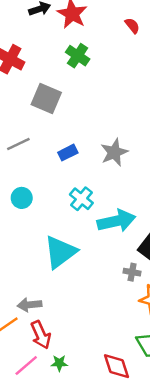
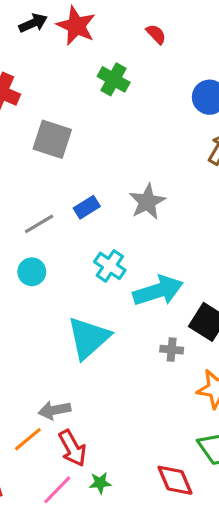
green cross: (78, 56) -> (114, 79), moved
gray line: (18, 144) -> (39, 224), moved
gray cross: (132, 272) -> (172, 350), moved

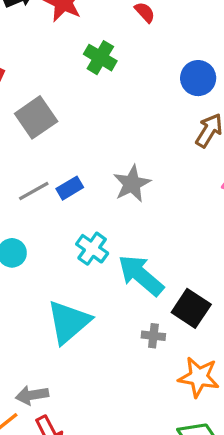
gray square: (52, 139) -> (36, 117), turned 36
gray line: (39, 224) -> (34, 191), moved
cyan arrow: (158, 291) -> (141, 275), turned -123

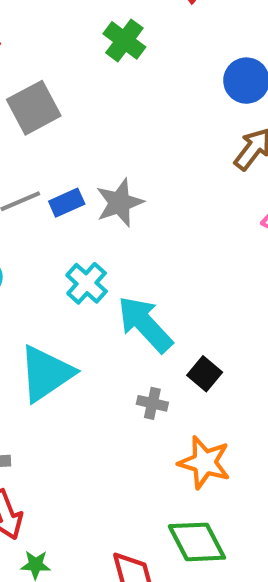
gray star: (132, 184) -> (120, 203), moved
black square: (191, 308) -> (205, 374), size x0.7

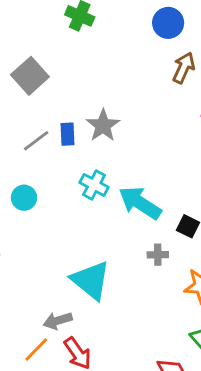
blue rectangle: (67, 203) -> (68, 134), turned -55
cyan triangle: (46, 374) -> (91, 280), moved, turned -33

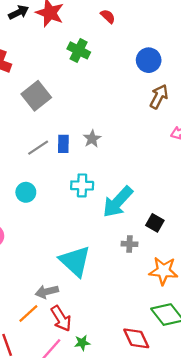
gray star: (103, 126) -> (92, 139), size x0.7
cyan cross: (94, 185) -> (82, 185), turned -30
cyan arrow: (140, 203) -> (118, 202), turned -84

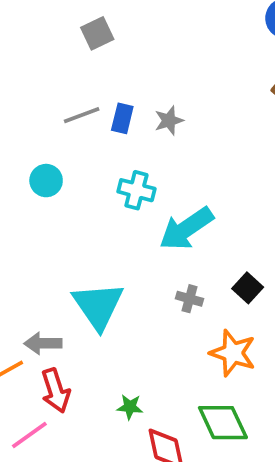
gray square: (36, 96) -> (97, 33), size x0.7
black square: (155, 223) -> (248, 288), moved
green star: (82, 343) -> (130, 407), moved

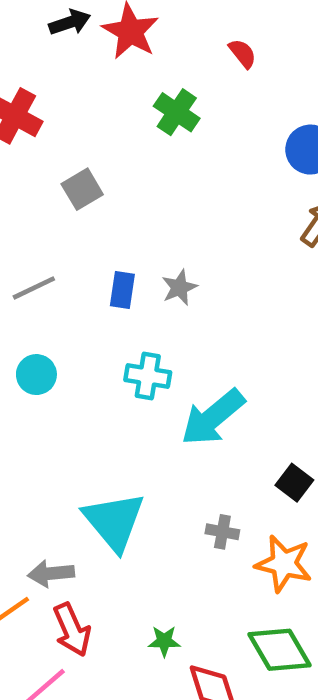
gray line: (82, 115) -> (34, 288), moved
gray cross: (189, 299) -> (222, 532), moved

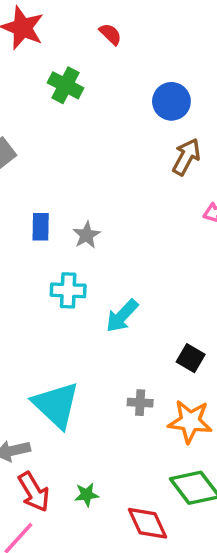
gray star: (179, 287) -> (87, 235), moved
cyan arrow: (213, 417) -> (122, 316), size x0.7
green star: (164, 641) -> (87, 495), moved

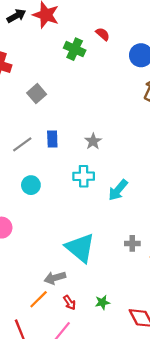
red semicircle: (110, 34) -> (103, 34), moved
blue rectangle: (41, 227) -> (52, 139), moved
red arrow: (34, 492) -> (70, 303), size x0.6

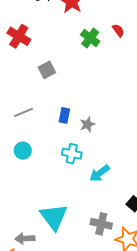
blue rectangle: (52, 139) -> (64, 115), moved
gray cross: (132, 243) -> (101, 224), size x1.5

